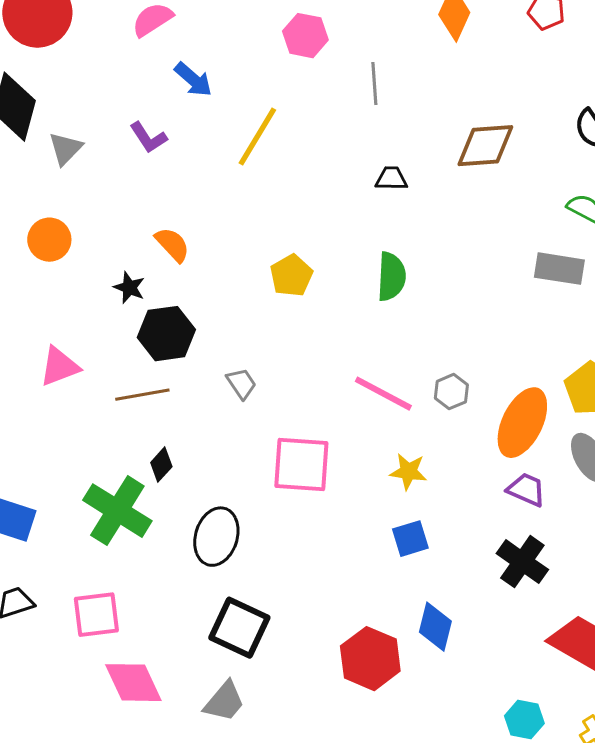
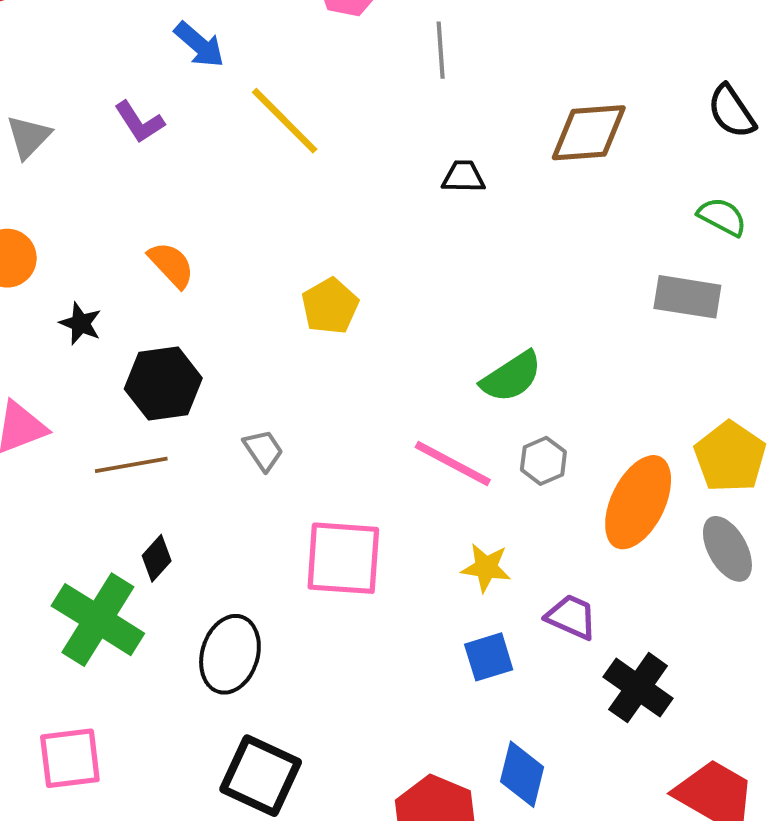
yellow line: (257, 137) -> (285, 121), turned -76
green semicircle: (391, 277) -> (511, 377), moved, turned 54
black star: (129, 288) -> (81, 323), moved
purple trapezoid: (526, 490) -> (571, 617), moved

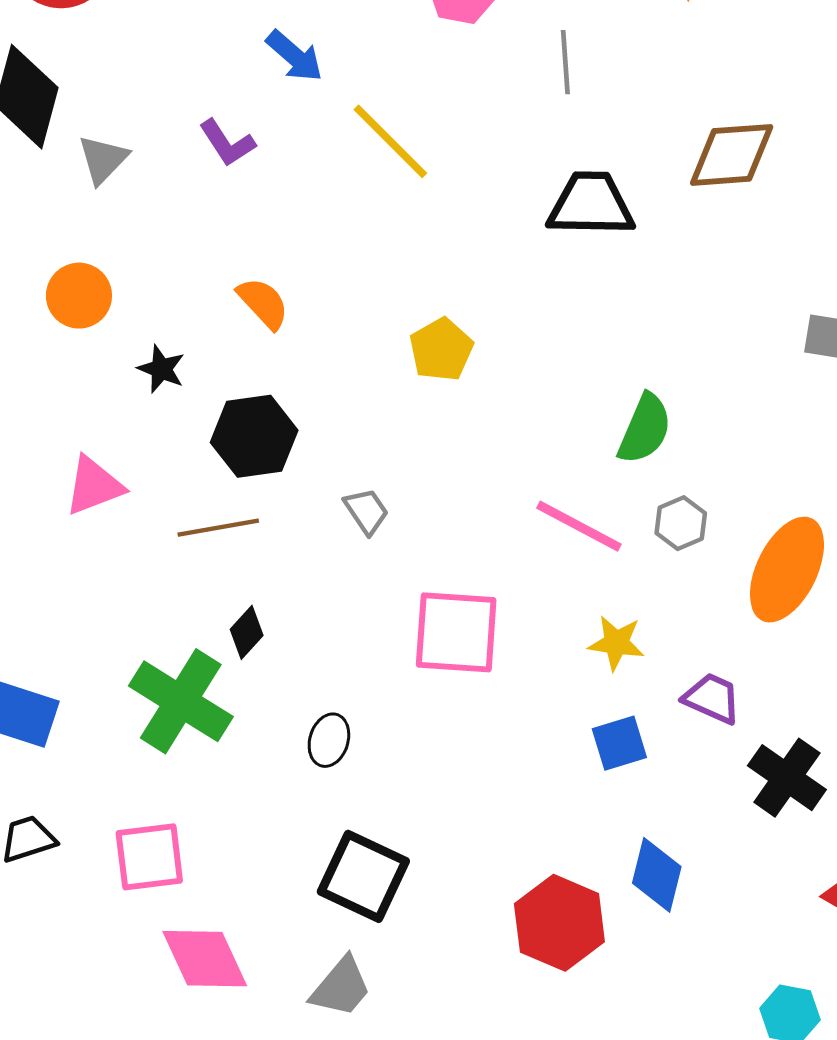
black trapezoid: (463, 177) -> (591, 204), size x1.8
green semicircle: (511, 377) -> (645, 429), turned -34
black ellipse: (230, 654) -> (329, 740), size x0.6

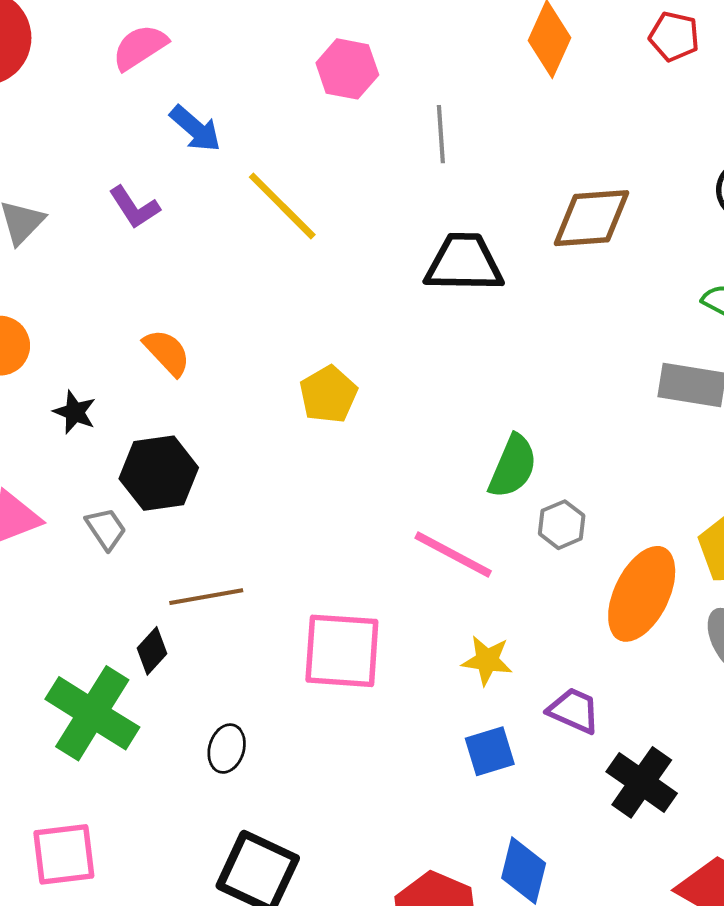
gray trapezoid: (366, 511) -> (106, 529), moved
gray hexagon: (681, 523) -> (562, 525), moved
brown line: (218, 528) -> (206, 597), moved

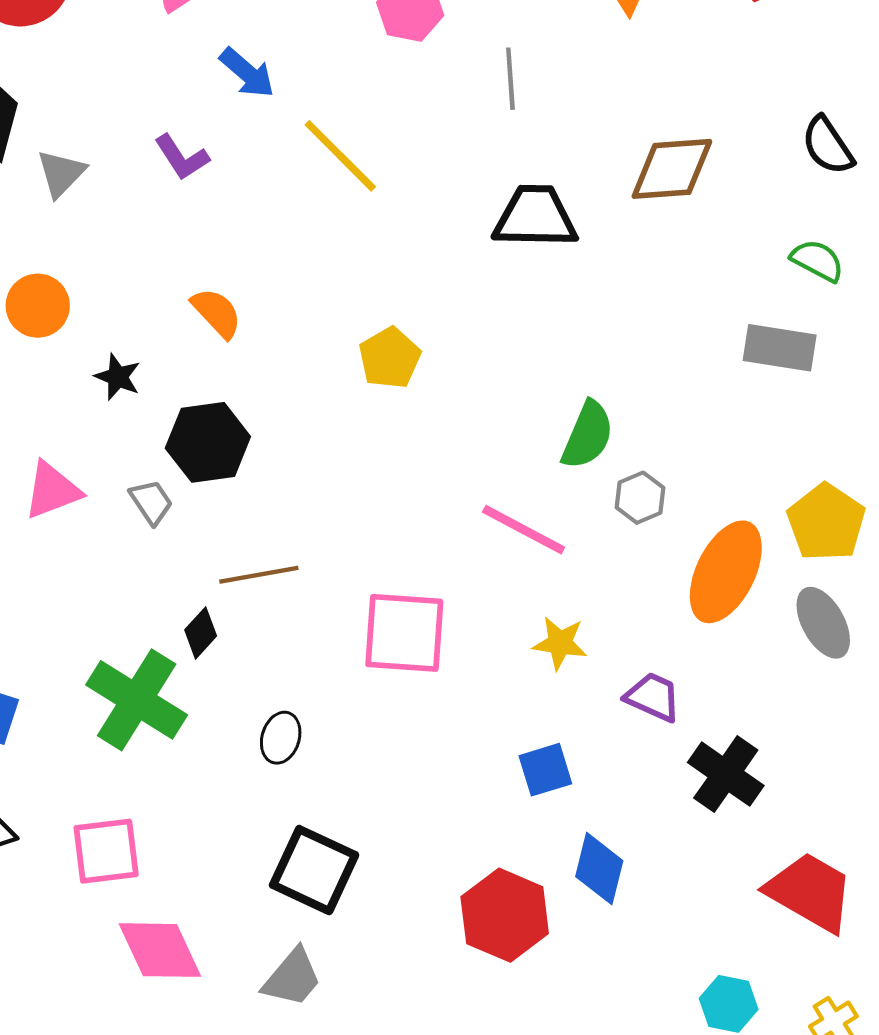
blue square: (490, 751) -> (545, 770), moved

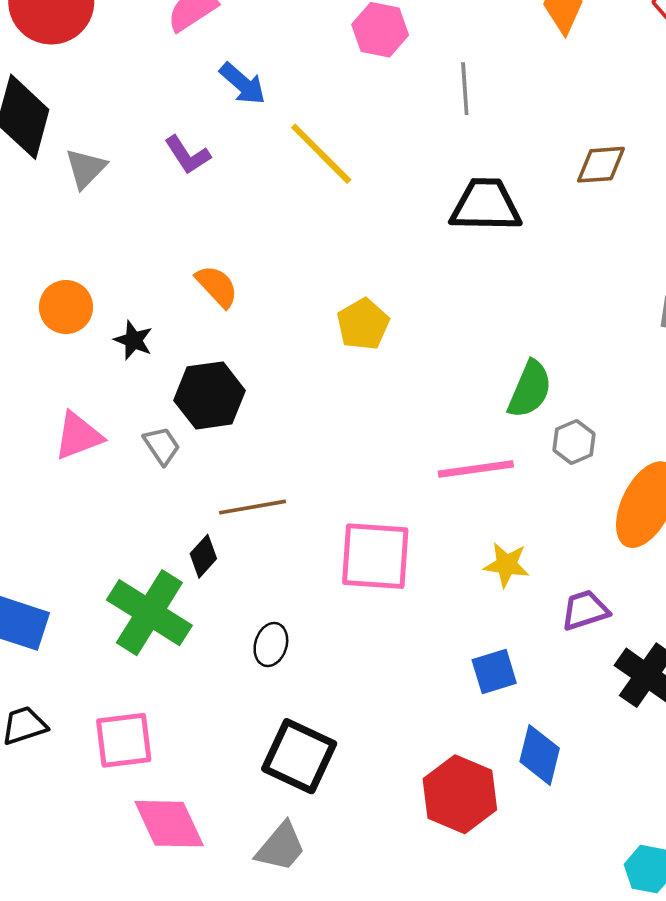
brown diamond: (672, 169) -> (601, 165), size x0.7
orange circle: (38, 306) -> (66, 307), moved
pink line: (524, 530) -> (476, 469), turned -36
purple trapezoid: (653, 697) -> (585, 610), turned -42

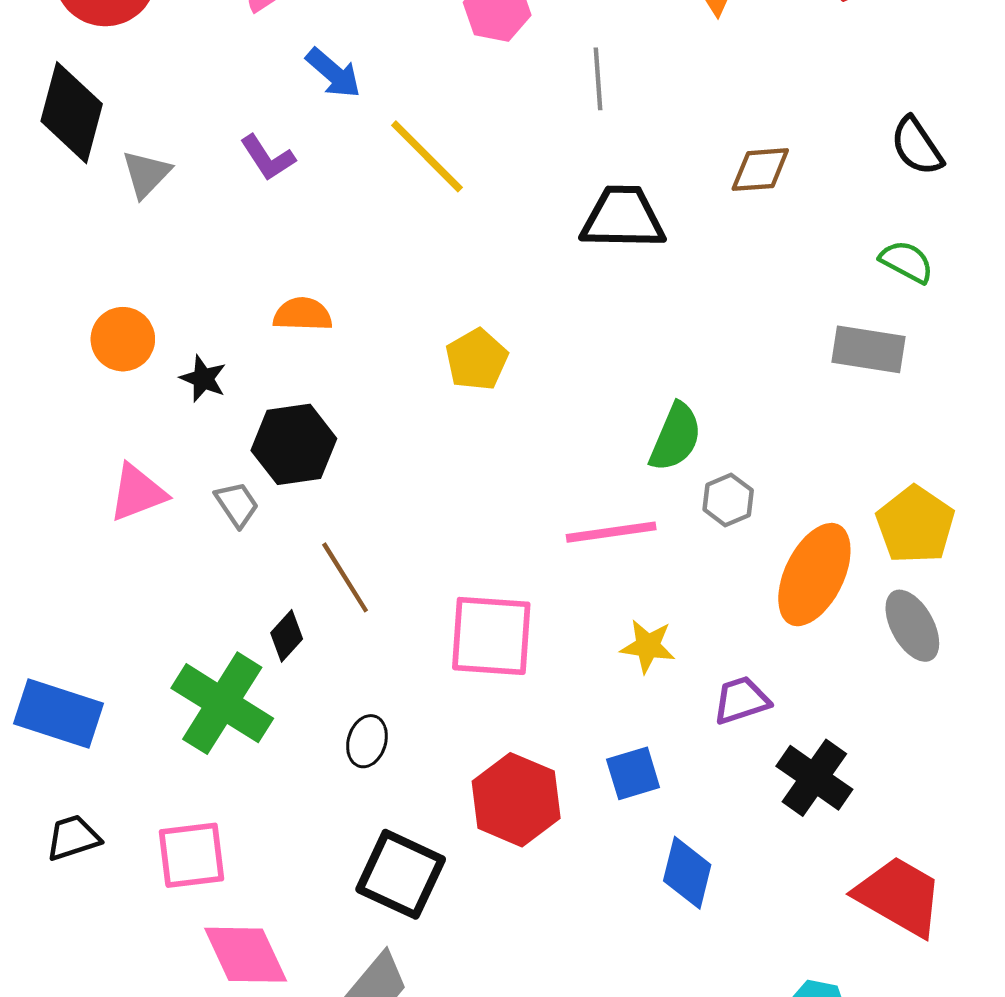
orange semicircle: (217, 286) -> (303, 314), turned -45
brown line: (252, 507) -> (345, 577), turned 68
red hexagon: (460, 794) -> (516, 800), moved

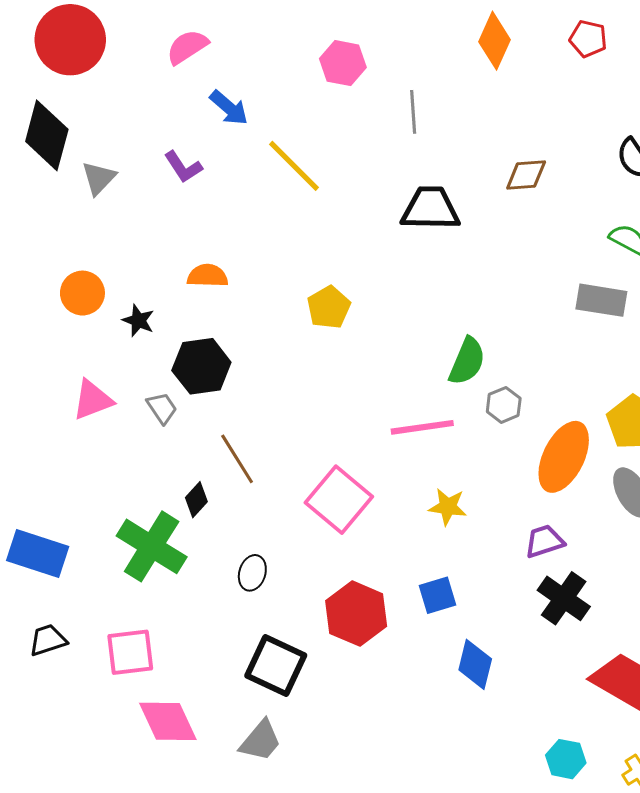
pink square: (491, 636) -> (339, 500), turned 36
purple trapezoid: (741, 700) -> (544, 541), moved

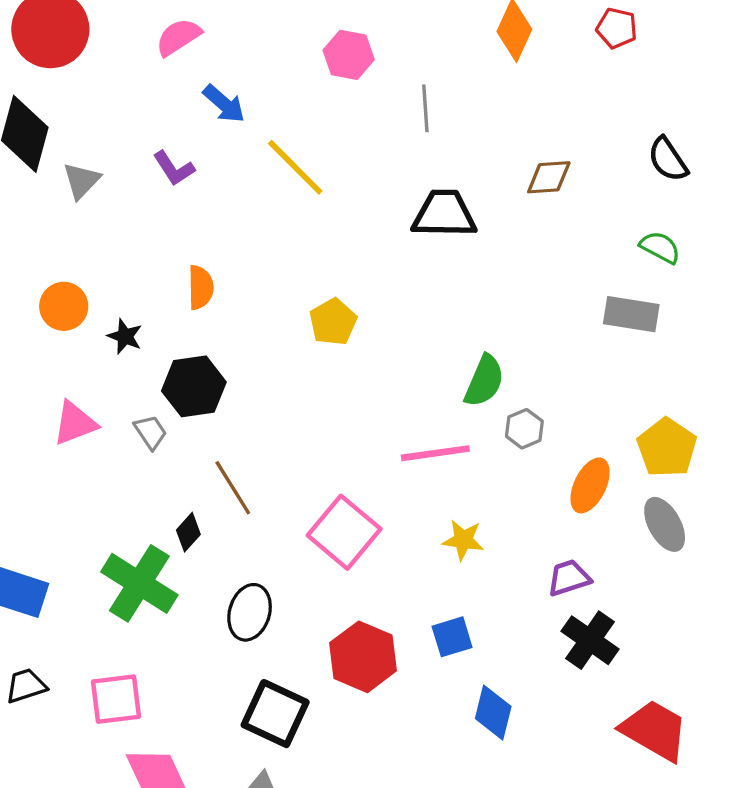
orange semicircle: (208, 276) -> (201, 287), turned 87
orange ellipse: (564, 457) -> (590, 485), size x0.7
black ellipse: (252, 573) -> (250, 612), size x1.4

